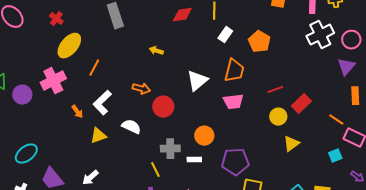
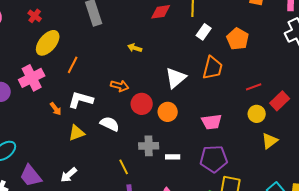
pink trapezoid: (233, 102) -> (212, 122), moved
white L-shape: (102, 103) -> (81, 100), turned 60
orange circle: (204, 136) -> (168, 112), moved
yellow line: (155, 170) -> (124, 167), moved

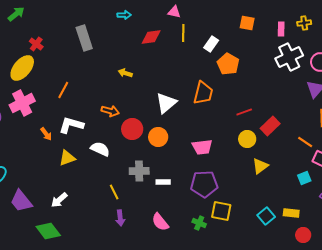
red cross: (35, 16) -> (36, 44), moved
white rectangle: (204, 32) -> (211, 44), moved
yellow ellipse: (48, 43) -> (22, 68), moved

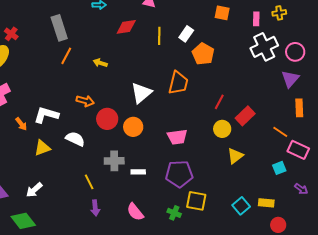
yellow line: (183, 33) -> (159, 36), moved
orange line: (63, 90) -> (66, 56), moved
red line: (244, 112) -> (219, 102), turned -42

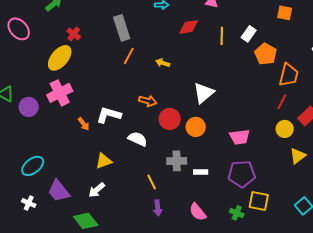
orange trapezoid: (178, 83) -> (289, 75), moved
yellow triangle: (42, 148) -> (104, 161), moved

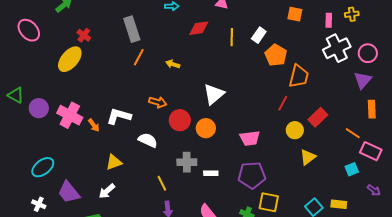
pink cross: (60, 93) -> (70, 115), moved, turned -35
red line: (282, 102) -> (283, 103), moved

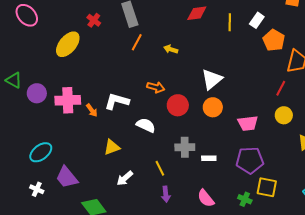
red cross: (84, 35) -> (94, 20), moved
pink cross: (70, 115) -> (68, 100), turned -30
orange circle: (206, 128) -> (213, 107), moved
yellow circle: (295, 130) -> (284, 115), moved
white arrow: (107, 191) -> (125, 178), moved

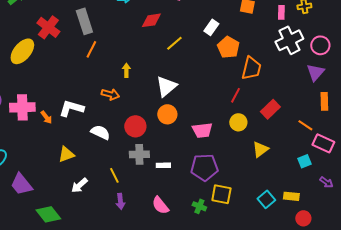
red cross: (94, 20) -> (48, 27), size x1.6
yellow line: (230, 22) -> (174, 43), moved, turned 48
yellow arrow: (171, 49) -> (126, 70), moved, turned 72
red circle: (178, 105) -> (135, 126), moved

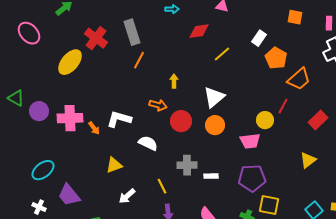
orange trapezoid: (251, 68) -> (299, 79), turned 35
yellow circle: (238, 122) -> (265, 120), moved
red circle: (135, 126) -> (181, 121), moved

